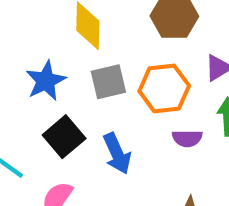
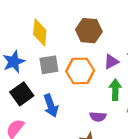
purple semicircle: (187, 138) -> (98, 117), moved

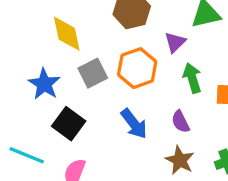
blue arrow: (51, 106) -> (134, 124), moved
purple semicircle: (98, 117) -> (181, 122), turned 77

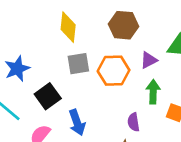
blue star: (44, 84) -> (17, 69), moved
blue arrow: (134, 124) -> (77, 122), moved

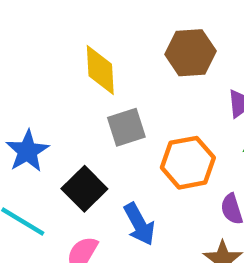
orange hexagon: (114, 71) -> (188, 163), moved

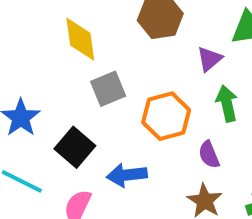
blue arrow: (139, 224) -> (127, 175), turned 117

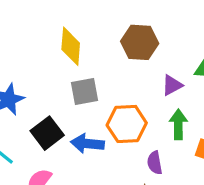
blue arrow: (127, 175) -> (87, 144), moved

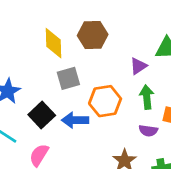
brown hexagon: (140, 42) -> (93, 35), moved
purple semicircle: (155, 163) -> (148, 131), moved, turned -66

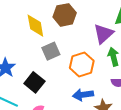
purple triangle: (138, 66) -> (103, 34), size x1.5
blue arrow: (75, 120) -> (83, 95), moved

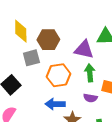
brown hexagon: (65, 15) -> (48, 40), moved
purple triangle: (103, 34) -> (84, 50), turned 45

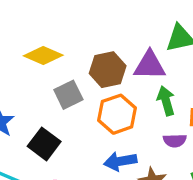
yellow diamond: (21, 31) -> (43, 56), turned -55
brown hexagon: (48, 40) -> (108, 70), moved

